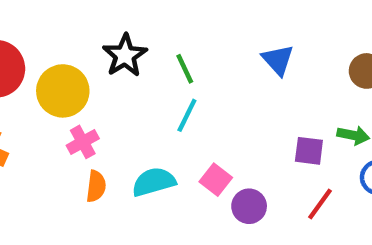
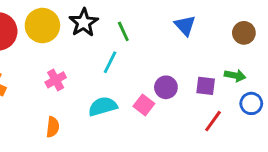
yellow circle: (63, 91) -> (42, 26), moved
cyan line: (187, 115) -> (110, 62), moved
orange semicircle: (96, 186) -> (53, 127), moved
purple circle: (249, 206) -> (166, 87), moved

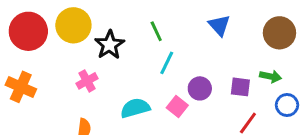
black star: (84, 23) -> (110, 45), moved
brown circle: (244, 33) -> (279, 33), size x1.4
cyan line: (110, 62) -> (167, 63), moved

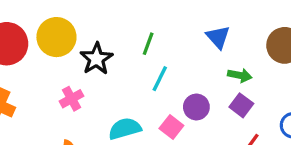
green line: (156, 31) -> (148, 44), turned 45
green arrow: (270, 76) -> (240, 75), moved
purple square: (240, 87) -> (241, 105), turned 30

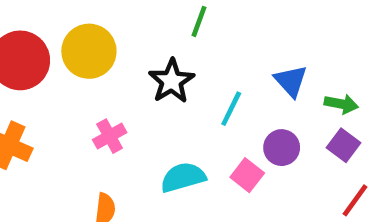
blue triangle: (218, 37) -> (291, 81), moved
green line: (148, 44) -> (199, 21), moved
black star: (96, 59) -> (172, 81), moved

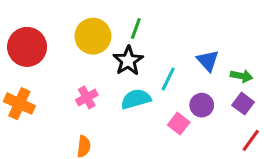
green line: (199, 21) -> (136, 29), moved
yellow circle: (89, 51) -> (93, 36), moved
cyan semicircle: (183, 177) -> (136, 99), moved

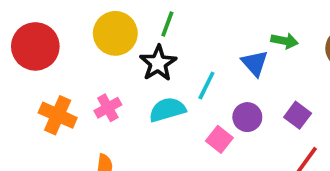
green arrow: (242, 76) -> (285, 41), moved
orange cross: (19, 104) -> (58, 115), moved

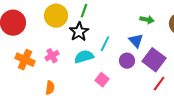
blue triangle: (255, 63) -> (136, 41), moved
purple square: (298, 115) -> (154, 60), size x1.6
pink square: (219, 139) -> (102, 80), moved

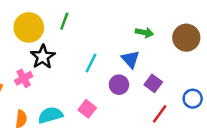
black star: (79, 32) -> (43, 57), moved
cyan semicircle: (84, 57) -> (50, 115), moved
purple square: (154, 60) -> (153, 83), size x0.6

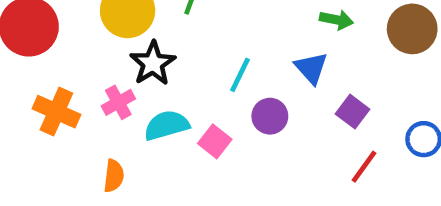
purple circle: (119, 85) -> (270, 116), moved
pink square: (87, 109) -> (215, 141), moved
cyan semicircle: (50, 115) -> (167, 125), moved

